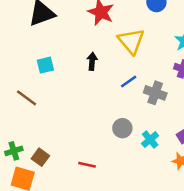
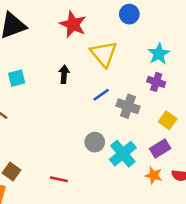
cyan cross: (150, 140) -> (123, 154), size x1.5

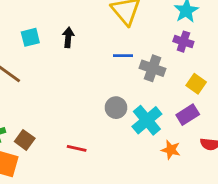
black arrow: (64, 74) -> (68, 37), moved
blue line: (101, 95) -> (123, 56), turned 36
orange star: (154, 175) -> (171, 150), moved

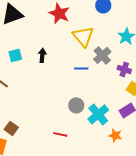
purple cross: (183, 42) -> (124, 69), moved
gray cross: (153, 68) -> (102, 55), moved, turned 30
red line: (77, 148) -> (60, 134), moved

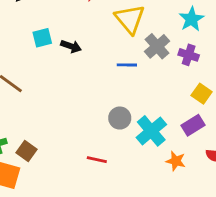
cyan square: (15, 55) -> (42, 38), moved
black arrow: (42, 55) -> (71, 46), turned 104
purple cross: (124, 69) -> (189, 55), moved

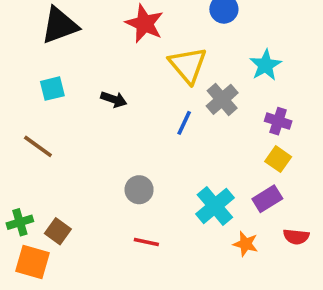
cyan square: (42, 38) -> (52, 89), moved
purple cross: (189, 55) -> (278, 121), moved
blue line: (127, 65) -> (184, 123), turned -66
gray circle: (120, 118) -> (139, 190), moved

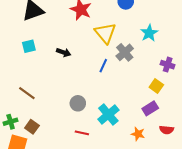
purple cross: (278, 121) -> (168, 65), moved
brown line: (38, 146) -> (27, 93), moved
cyan cross: (215, 206) -> (108, 115), moved

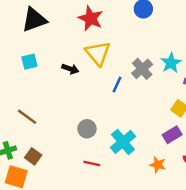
yellow triangle: (105, 33) -> (98, 53), moved
cyan star: (149, 33) -> (171, 63), moved

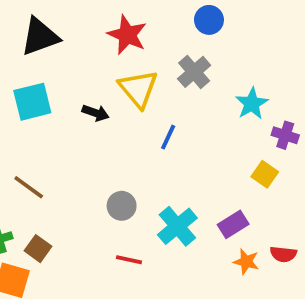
cyan square: (29, 62) -> (32, 102), size x1.5
gray cross: (142, 69) -> (194, 72), moved
purple rectangle: (172, 135) -> (233, 224), moved
orange star: (158, 165) -> (246, 262), moved

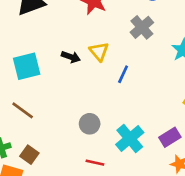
yellow triangle: (138, 89) -> (99, 52), moved, size x0.7
cyan square: (32, 102) -> (27, 66), moved

